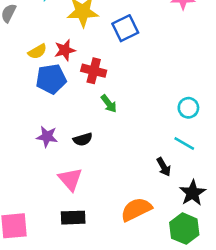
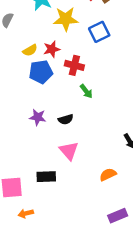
pink triangle: (70, 179) -> (69, 151), moved
orange semicircle: (136, 209) -> (108, 175), size x0.7
black rectangle: (73, 218) -> (46, 177), moved

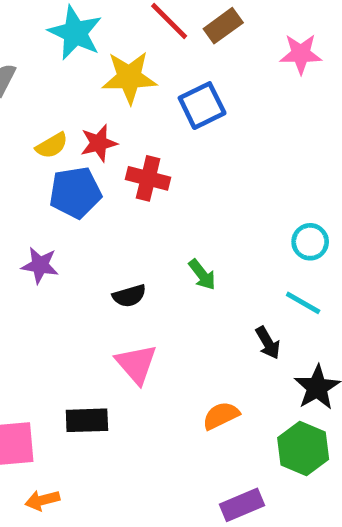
green arrow: (86, 91) -> (202, 275), moved
purple star: (38, 117) -> (40, 265), moved

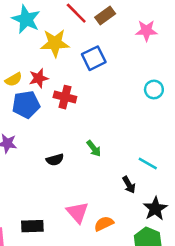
cyan circle: (310, 242) -> (154, 90), moved
pink triangle: (136, 364) -> (77, 212), moved

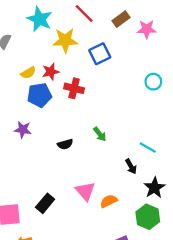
brown rectangle: (105, 16) -> (121, 19), moved
black rectangle: (32, 226) -> (45, 203), turned -48

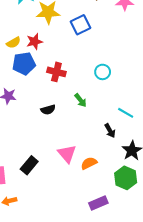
cyan circle: (153, 82) -> (103, 72), moved
red cross: (74, 88) -> (56, 72), moved

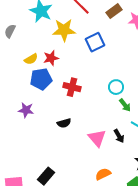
green arrow: (81, 100) -> (125, 105), moved
black arrow: (110, 131) -> (119, 136), moved
pink triangle: (67, 154) -> (97, 138), moved

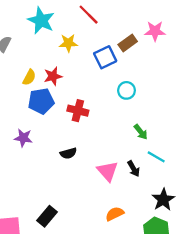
brown rectangle: (114, 11) -> (128, 43), moved
yellow star: (64, 30) -> (68, 43), size x0.7
yellow semicircle: (31, 59) -> (29, 77), turned -32
cyan circle: (116, 87) -> (126, 90), moved

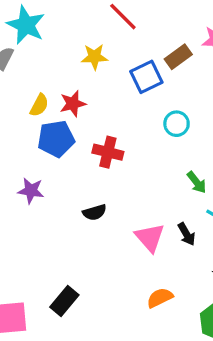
cyan star: (41, 20) -> (26, 25), moved

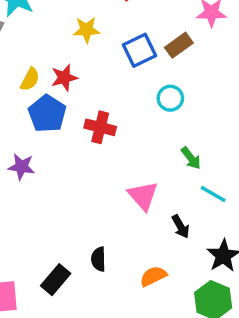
brown rectangle: (178, 57) -> (179, 45), moved
blue pentagon: (56, 139) -> (47, 114), turned -30
black semicircle: (95, 212) -> (98, 259), moved, turned 105
black arrow: (187, 234) -> (181, 227), moved
pink triangle: (150, 237) -> (143, 196), moved

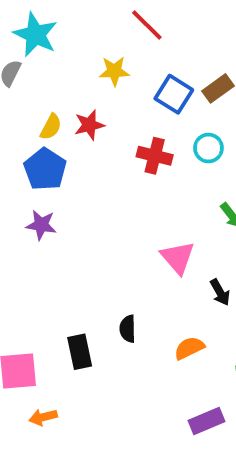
blue square: (140, 50) -> (174, 94), turned -32
blue pentagon: (47, 114) -> (45, 169), moved
red cross: (100, 127) -> (155, 156), moved
black rectangle: (56, 280) -> (80, 352), turned -52

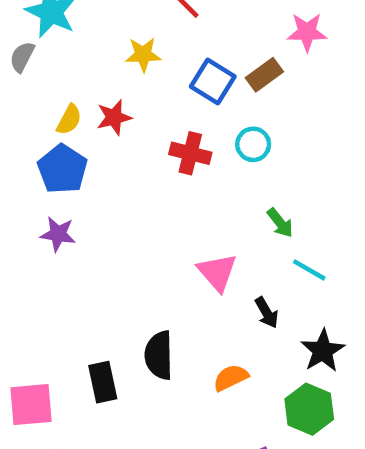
black semicircle: (128, 329) -> (159, 355), size x1.5

